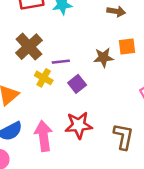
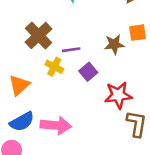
red star: (79, 125) -> (118, 95), moved
pink arrow: (44, 136) -> (56, 125), turned 104

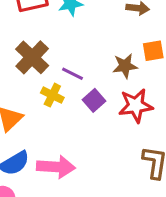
purple line: (71, 50) -> (73, 74), turned 36
red star: (118, 95) -> (136, 106), moved

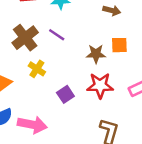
purple line: (73, 74) -> (57, 35), moved
purple square: (94, 100) -> (65, 94), moved

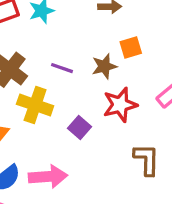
purple line: (57, 35) -> (62, 68), moved
yellow cross: (37, 69) -> (35, 105), size x1.5

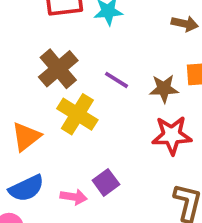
purple square: (79, 127) -> (106, 182), moved
pink arrow: (48, 177) -> (74, 197), size x0.6

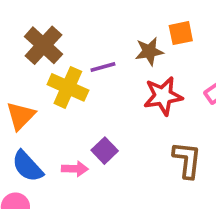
purple line: (116, 80) -> (103, 67), moved, turned -40
blue semicircle: (26, 188) -> (27, 166), turned 80

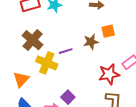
red star: (163, 96) -> (109, 74), moved

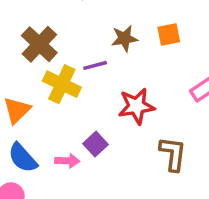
brown star: (91, 42) -> (125, 38), moved
red star: (109, 74) -> (136, 106), moved

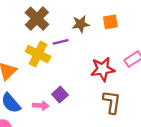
brown cross: (39, 44) -> (37, 19), moved
red star: (136, 106) -> (103, 69), moved

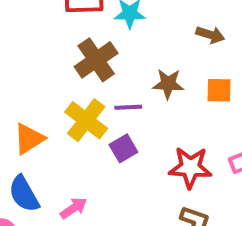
purple square: (60, 95) -> (123, 148), moved
pink arrow: (41, 105) -> (74, 208), turned -49

